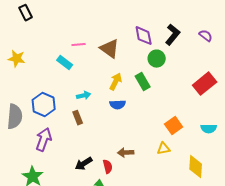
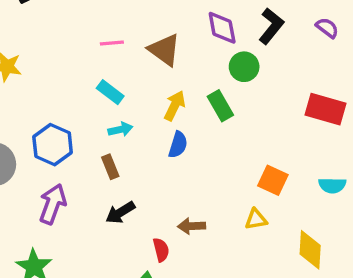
cyan rectangle: (65, 63) -> (110, 92), moved
red rectangle: (205, 84) -> (325, 109), turned 55
blue semicircle: (118, 105) -> (178, 145), turned -70
orange square: (174, 126) -> (273, 180), turned -30
black arrow: (84, 164) -> (120, 212), moved

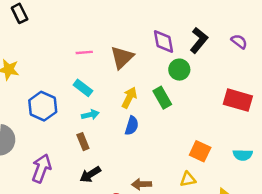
brown triangle: (164, 50) -> (122, 57), turned 40
blue hexagon: (53, 145) -> (43, 106), moved

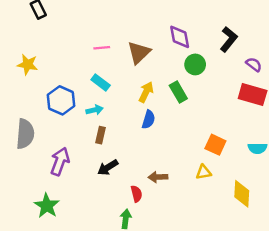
black L-shape: (199, 40) -> (229, 39), moved
purple semicircle: (239, 41) -> (254, 64), moved
cyan arrow: (90, 115) -> (95, 110), moved
brown rectangle: (83, 142) -> (101, 135), turned 35

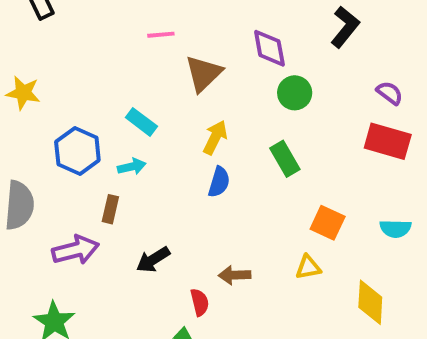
black L-shape: (229, 39) -> (345, 27), moved
pink line: (102, 48) -> (161, 35), moved
green rectangle: (178, 92) -> (285, 159), moved
brown rectangle: (101, 135) -> (110, 209), moved
purple arrow: (60, 161) -> (76, 250), turned 56

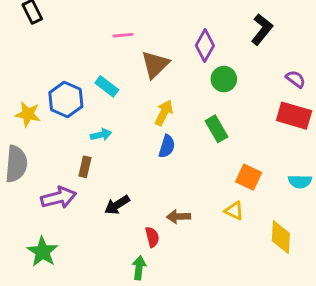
purple diamond: (269, 48) -> (205, 45), turned 40
yellow star: (23, 93) -> (28, 114), moved
cyan rectangle: (141, 122) -> (107, 86), moved
blue hexagon: (77, 151) -> (66, 100), moved
yellow triangle: (308, 267) -> (234, 211), turned 36

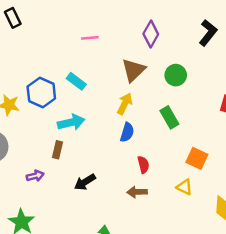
purple diamond: (205, 45) -> (151, 34), moved
brown triangle: (155, 64) -> (133, 70), moved
cyan arrow: (101, 135) -> (71, 122), size x1.5
purple arrow: (59, 198) -> (35, 176), size x0.6
red semicircle: (152, 237) -> (143, 165), moved

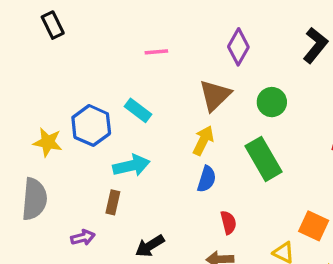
green rectangle: (169, 117) -> (263, 159), size x1.4
orange square: (197, 158) -> (314, 226), moved

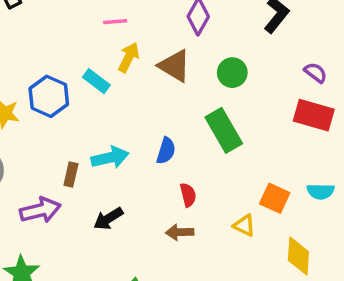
brown triangle: (215, 95) -> (175, 66), turned -45
yellow arrow: (203, 141) -> (129, 57), moved
cyan arrow: (131, 166) -> (110, 157), moved
purple arrow: (83, 238) -> (40, 210), size x1.6

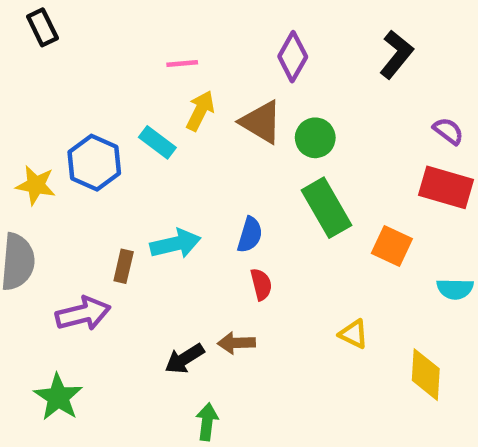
green circle: (232, 73) -> (315, 138), moved
red semicircle: (188, 195) -> (261, 284), moved
orange square: (275, 198) -> (392, 246), moved
black arrow: (108, 219) -> (184, 359), moved
brown arrow: (180, 232) -> (236, 343), moved

